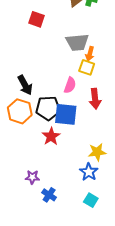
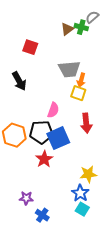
black arrow: (25, 85) -> (19, 81), moved
pink semicircle: (70, 85) -> (53, 110), moved
blue square: (66, 114) -> (58, 138), turned -30
cyan square: (91, 200) -> (82, 209), moved

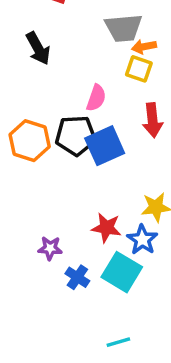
orange arrow: (81, 80) -> (144, 47), turned 64
red star: (44, 159) -> (106, 228), moved, turned -30
cyan square: (82, 209) -> (122, 272), moved, size x1.6

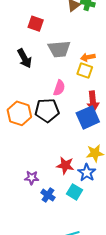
gray trapezoid: (123, 28) -> (59, 49), moved
blue square: (105, 146) -> (88, 117), moved
cyan square: (122, 272) -> (75, 192), size x0.7

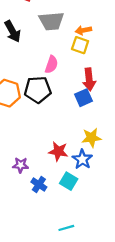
blue square: (88, 117) -> (83, 98), size x0.7

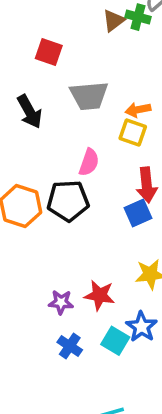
blue star: (82, 159) -> (141, 327), moved
purple star: (21, 165) -> (61, 302), moved

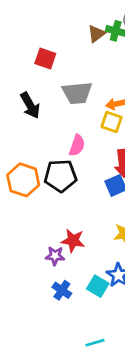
red star: (99, 295) -> (73, 241), moved

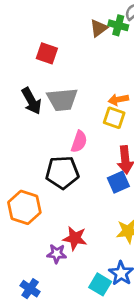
gray trapezoid: (77, 93) -> (62, 100), moved
orange hexagon: (23, 180) -> (24, 207), moved
blue cross: (62, 290) -> (30, 289), moved

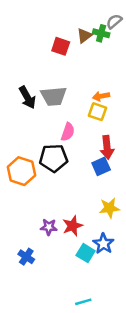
red square: (47, 53) -> (61, 46), moved
orange hexagon: (24, 207) -> (21, 171), moved
red star: (75, 238) -> (73, 226), moved, turned -30

